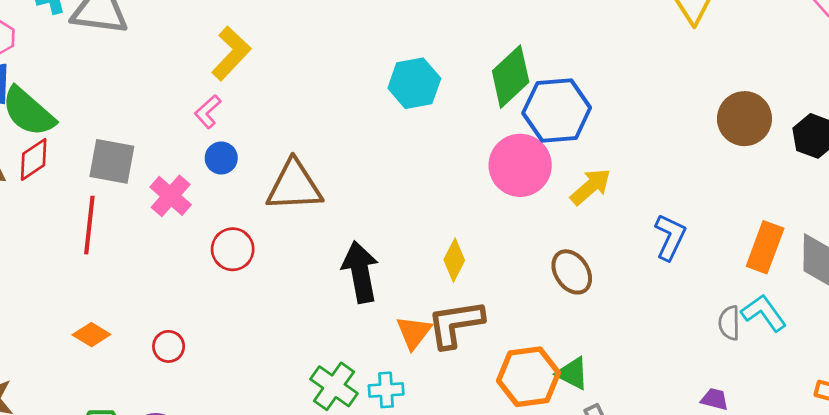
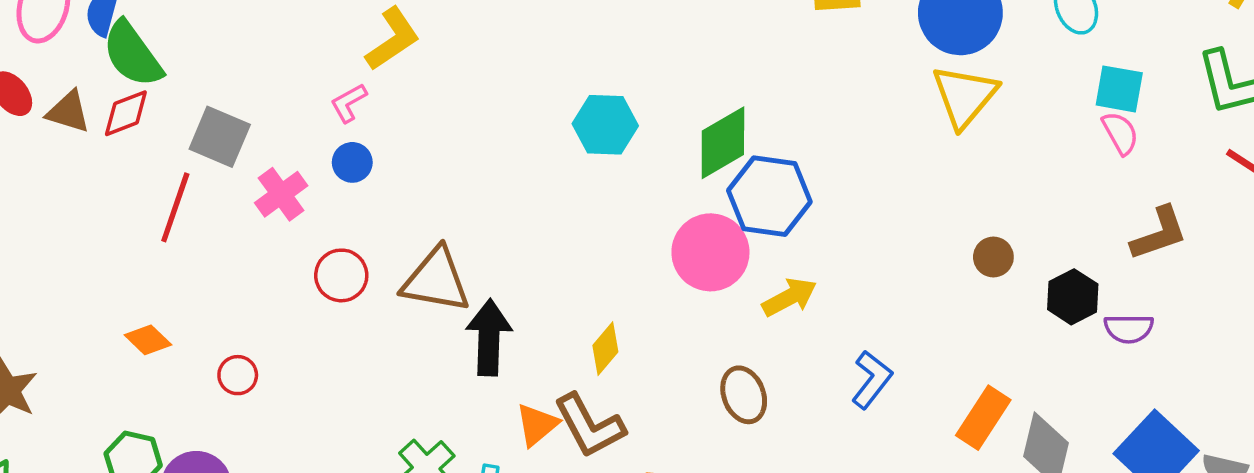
brown circle: (744, 119) -> (993, 257), size x0.6
brown triangle: (294, 186) -> (436, 280), moved
brown L-shape: (455, 324) -> (589, 426), turned -122

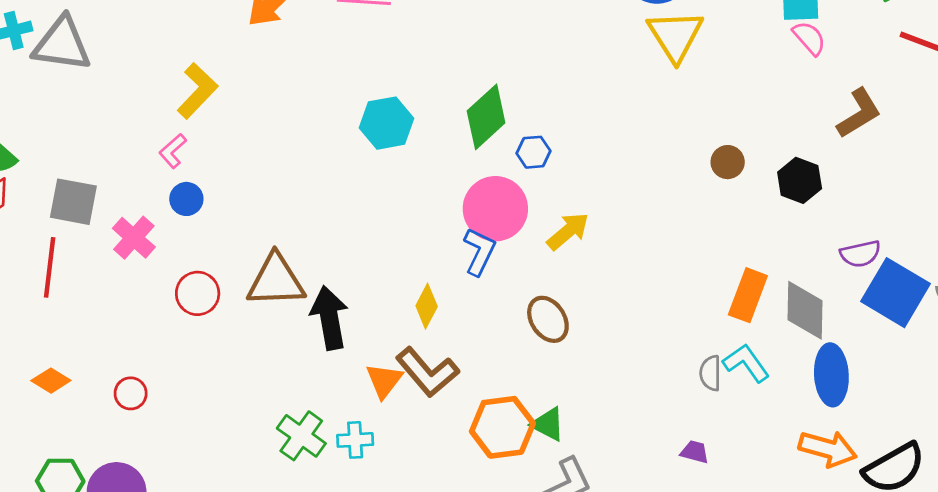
blue hexagon: (769, 196) -> (534, 152), size x0.5
purple semicircle: (1129, 329) -> (860, 254), moved
blue L-shape: (872, 380) -> (479, 252), moved

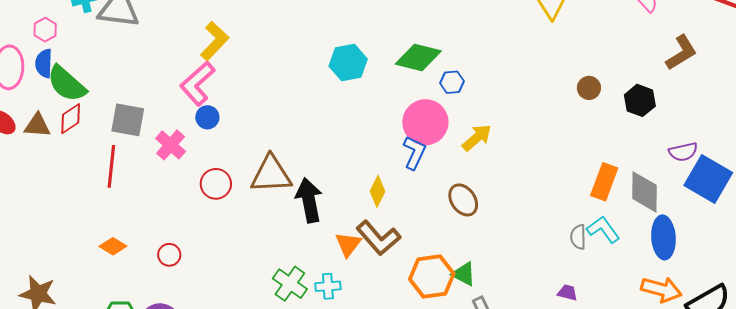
green diamond: (486, 117) -> (418, 58), turned 57
pink L-shape: (173, 151) -> (197, 83), size x1.8

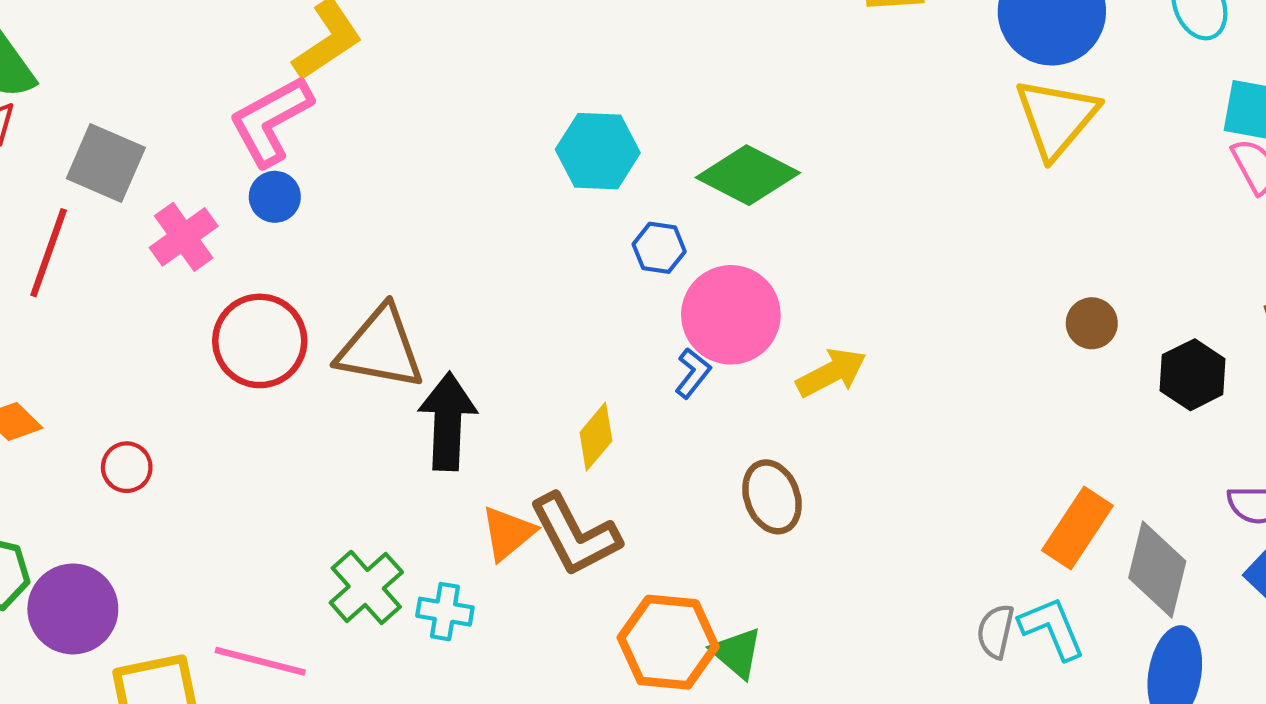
blue hexagon: (452, 82) -> (659, 248), moved
blue L-shape: (414, 153) -> (693, 373), size x0.7
red circle: (216, 184) -> (260, 341), size x1.4

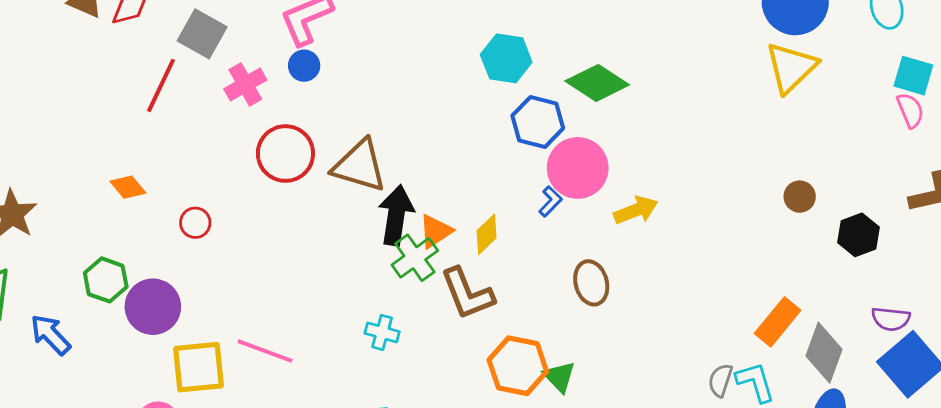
blue hexagon: (659, 248) -> (538, 122), size x1.6
orange triangle: (508, 533) -> (435, 231), moved
green cross: (366, 587) -> (415, 258), moved

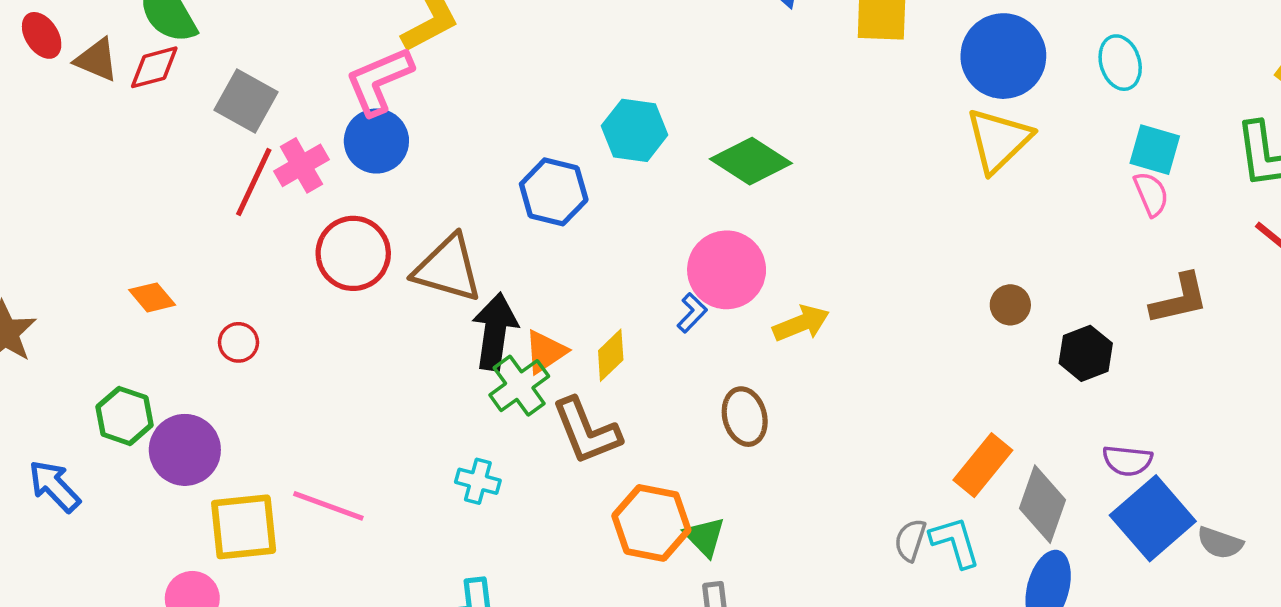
blue circle: (304, 66) -> (376, 141), size x1.6
red line: (161, 85) -> (254, 182), moved
blue hexagon: (538, 122) -> (554, 192), moved

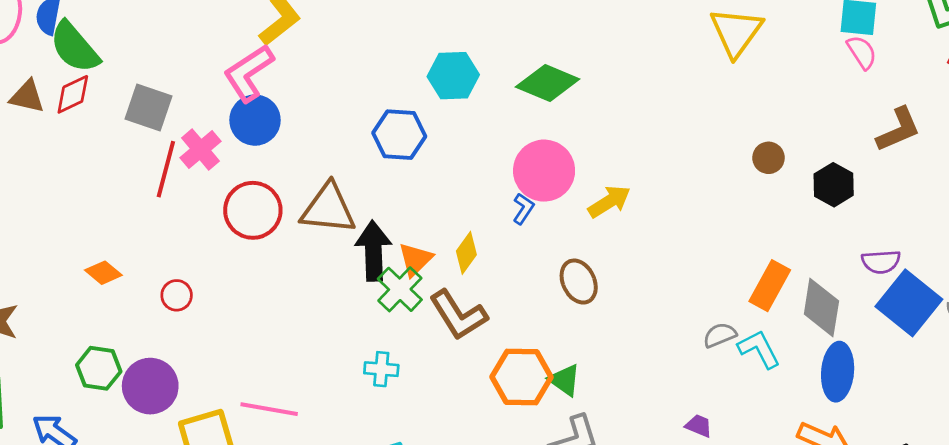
gray semicircle: (910, 540) -> (720, 335), moved, turned 60

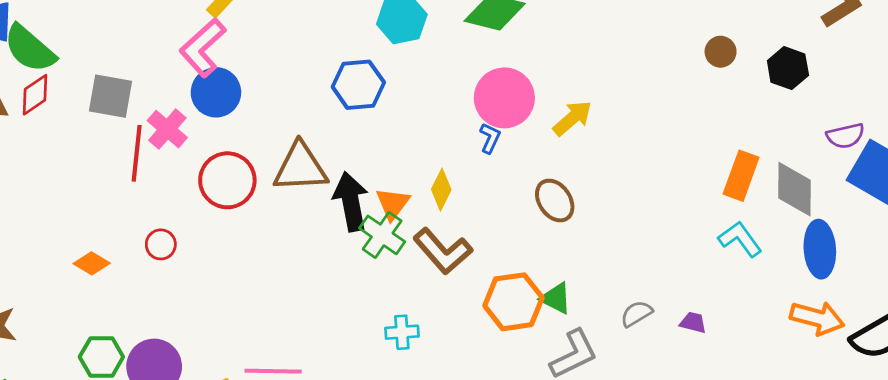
red circle: (177, 295) -> (161, 244), moved
gray semicircle: (720, 335) -> (636, 314), moved
cyan cross: (381, 369) -> (402, 332), moved

